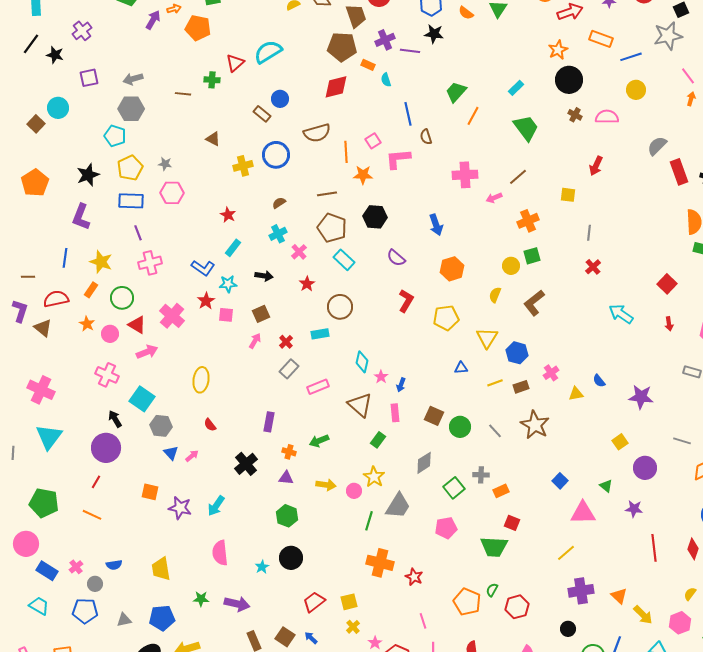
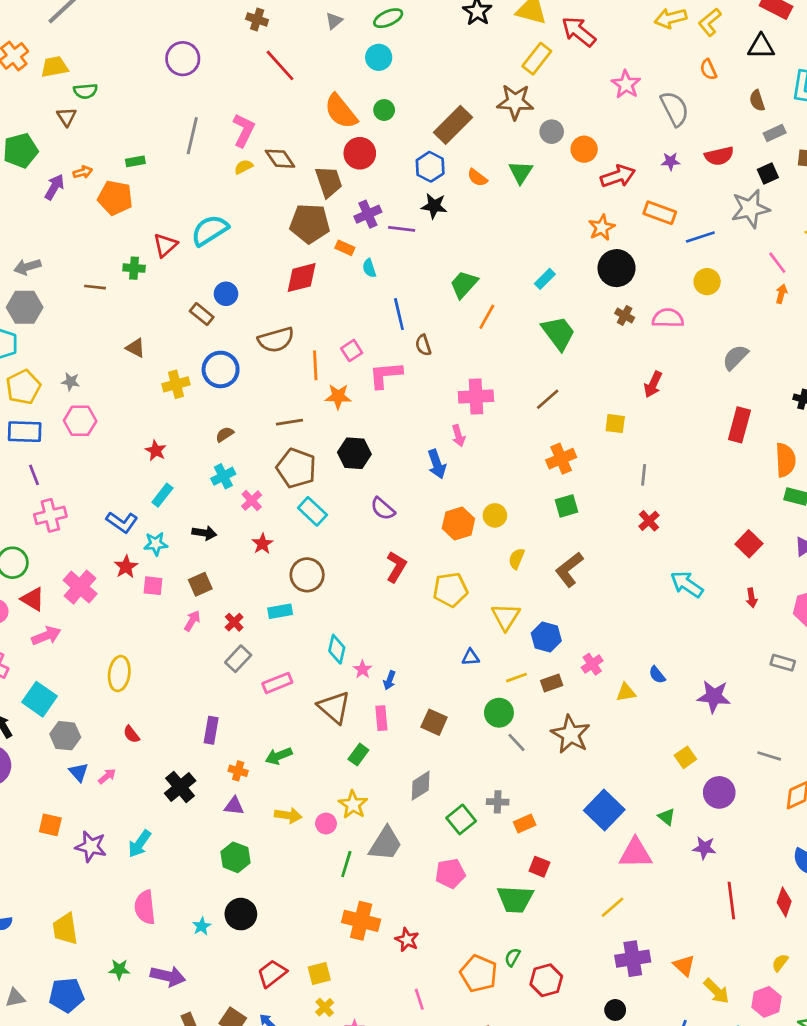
red rectangle: (679, 172) -> (739, 425), moved, turned 35
pink arrow: (494, 198) -> (458, 436), moved, turned -84
yellow circle: (511, 266) -> (495, 515), moved
green circle: (460, 427) -> (499, 713), moved
blue square: (560, 481) -> (604, 810), size x1.8

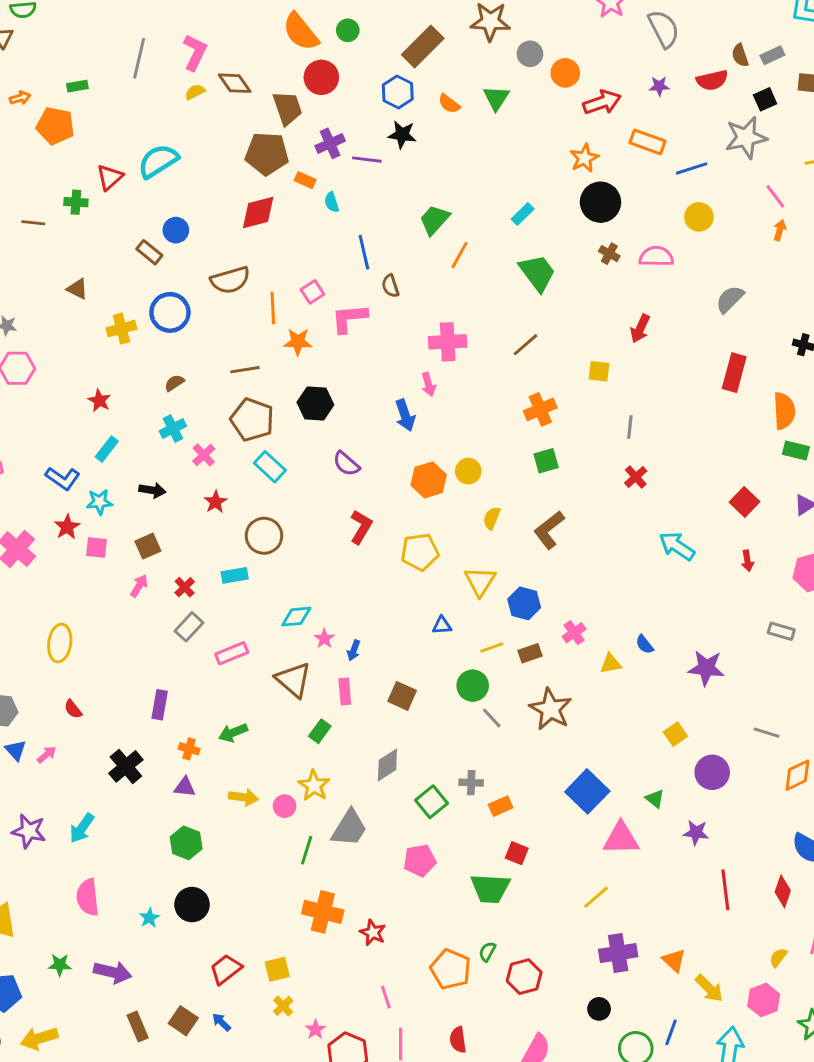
brown semicircle: (757, 101) -> (740, 55), moved
cyan diamond: (337, 649) -> (296, 617), turned 72

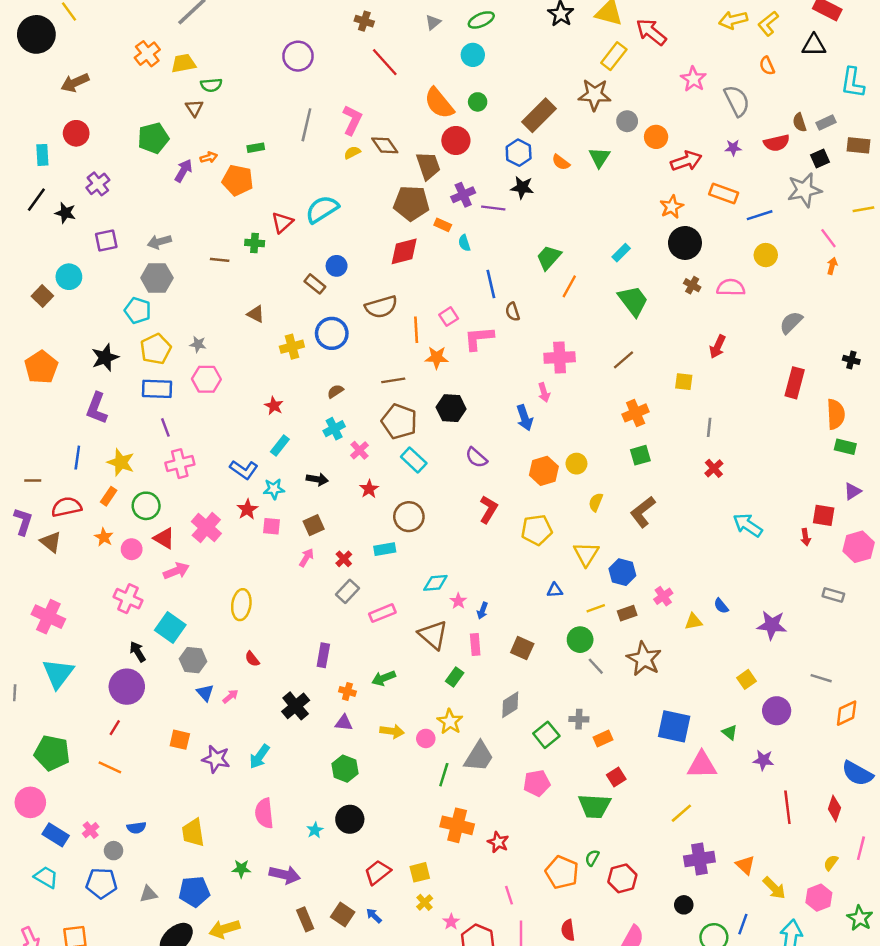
red square: (744, 502) -> (824, 515), moved, turned -35
blue square: (587, 791) -> (674, 726), turned -32
red square: (517, 853) -> (616, 777), turned 36

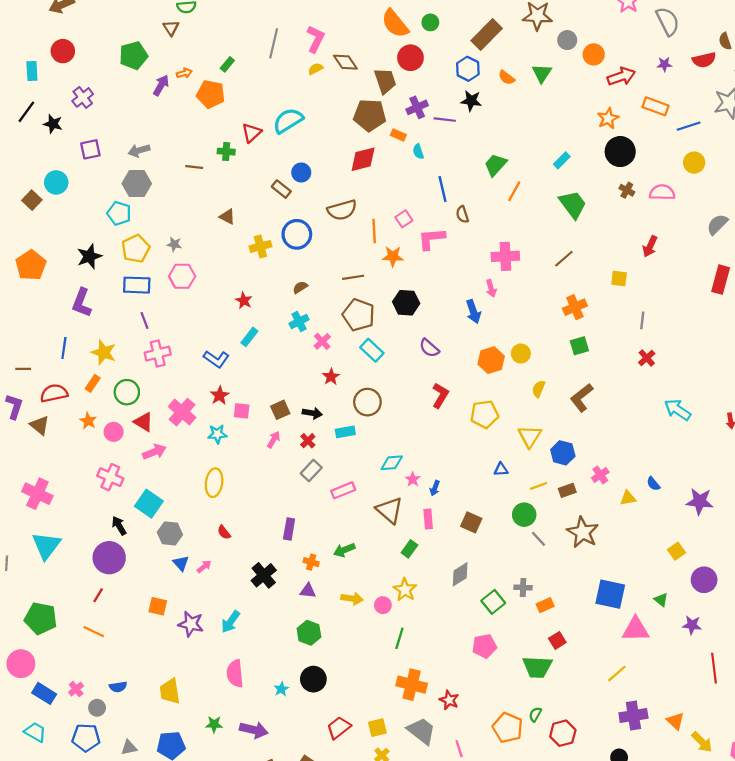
green rectangle: (256, 148) -> (227, 64), turned -40
black arrow: (317, 479) -> (312, 413), moved
cyan star: (274, 489) -> (217, 434), moved
gray trapezoid: (479, 757) -> (422, 731), moved, turned -84

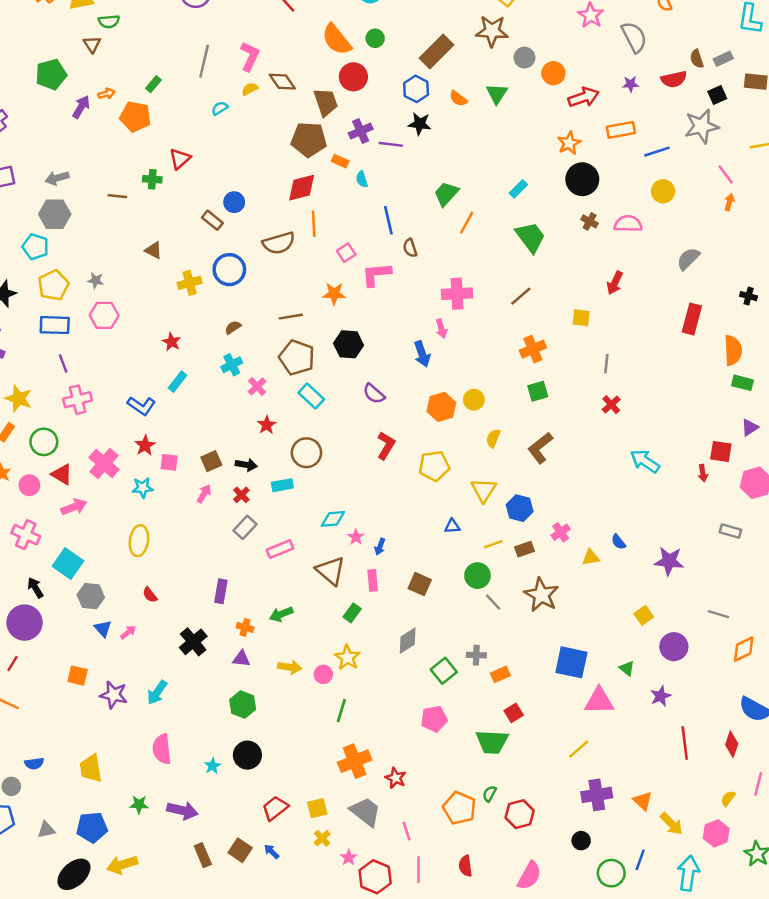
orange rectangle: (656, 106) -> (621, 130), turned -30
cyan semicircle: (288, 121) -> (220, 108), moved, size x0.5
orange line: (374, 231) -> (314, 224), moved
purple star: (692, 625) -> (661, 696), turned -30
orange cross: (412, 685) -> (355, 761), turned -36

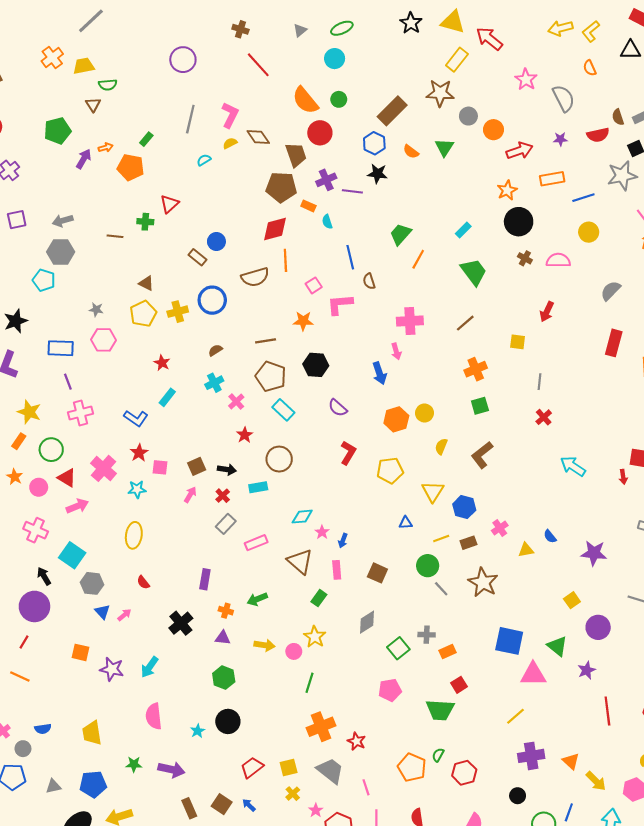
yellow pentagon: (53, 285) -> (143, 314), moved
green triangle: (627, 668) -> (557, 646), size x1.5

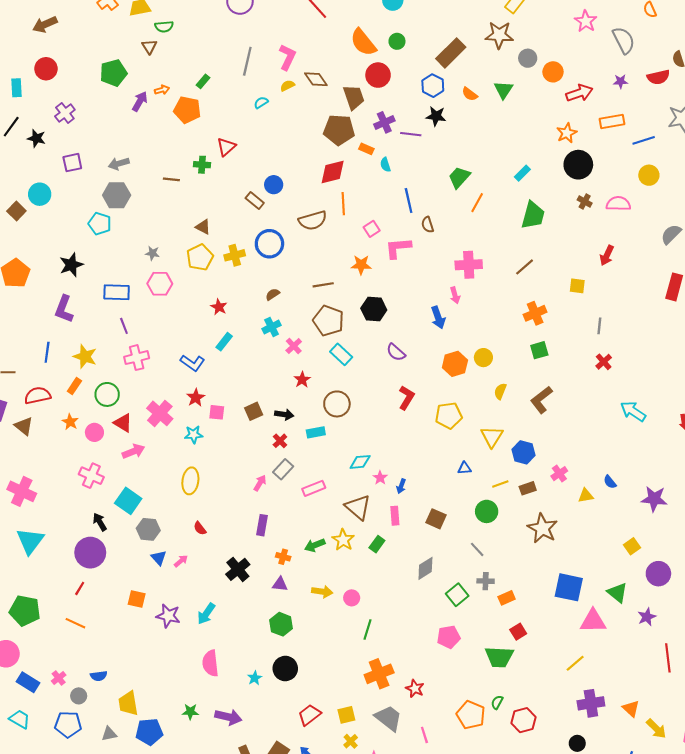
green trapezoid: (474, 272) -> (533, 215), turned 52
pink arrow: (190, 495) -> (260, 483), moved
gray line: (441, 589) -> (477, 549), moved
yellow star: (315, 637) -> (343, 540), moved
yellow trapezoid: (92, 733) -> (128, 703), moved

